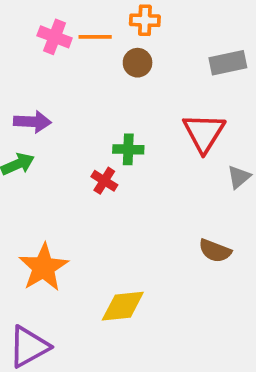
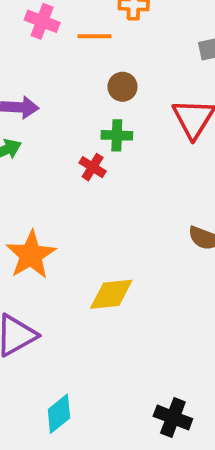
orange line: (95, 37) -> (94, 36), moved
brown circle: (138, 63) -> (122, 87), moved

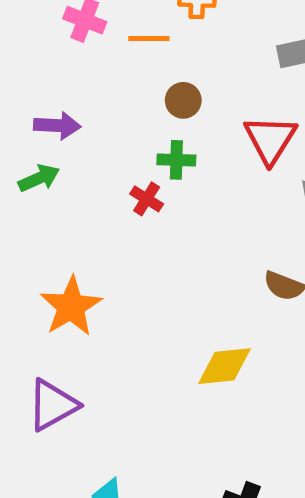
yellow diamond: (111, 294) -> (224, 366), moved

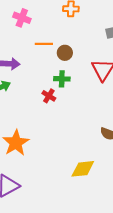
orange line: (149, 39) -> (44, 44), moved

